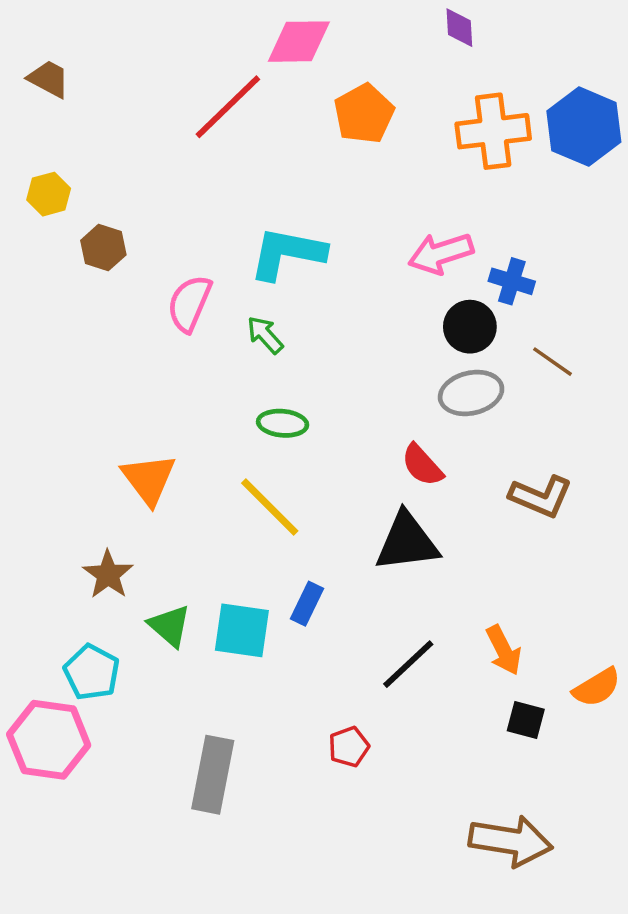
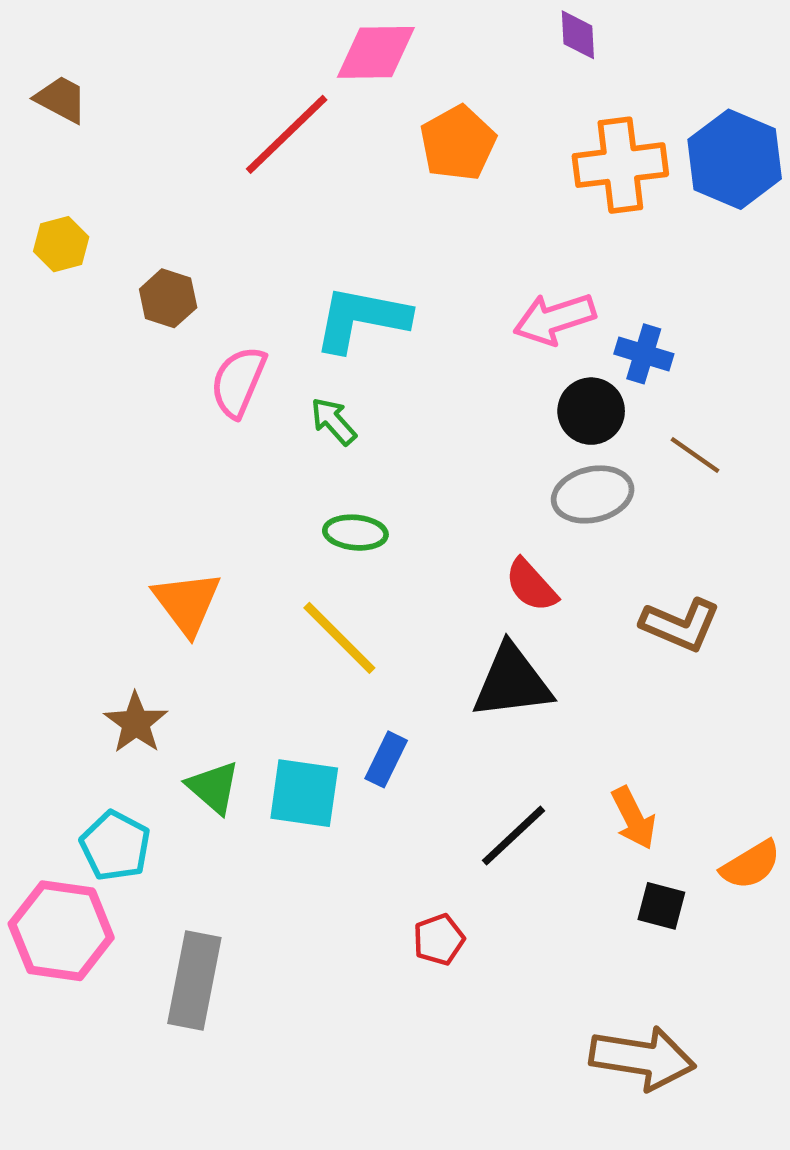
brown hexagon: (103, 248) -> (168, 298), moved
gray rectangle: (213, 775) -> (194, 981), moved

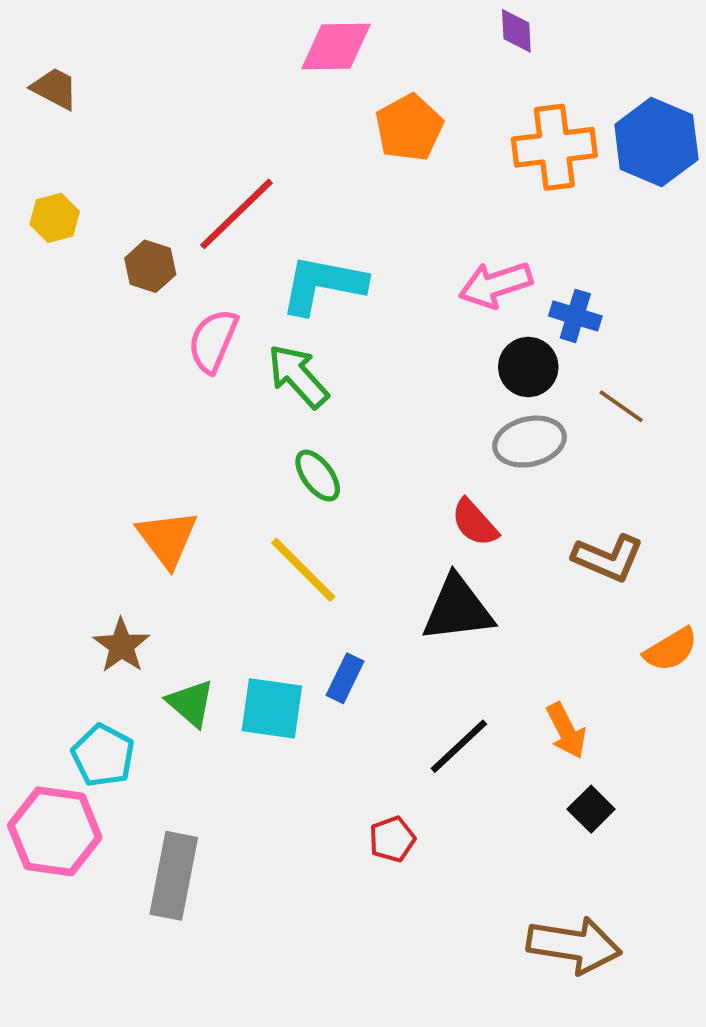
red line: (287, 134) -> (237, 214), moved
green arrow: (333, 421) -> (298, 376), size x1.5
green ellipse: (355, 533) -> (318, 476), turned 48
orange semicircle: (751, 865) -> (671, 650), moved
black square: (661, 906) -> (591, 809), turned 30

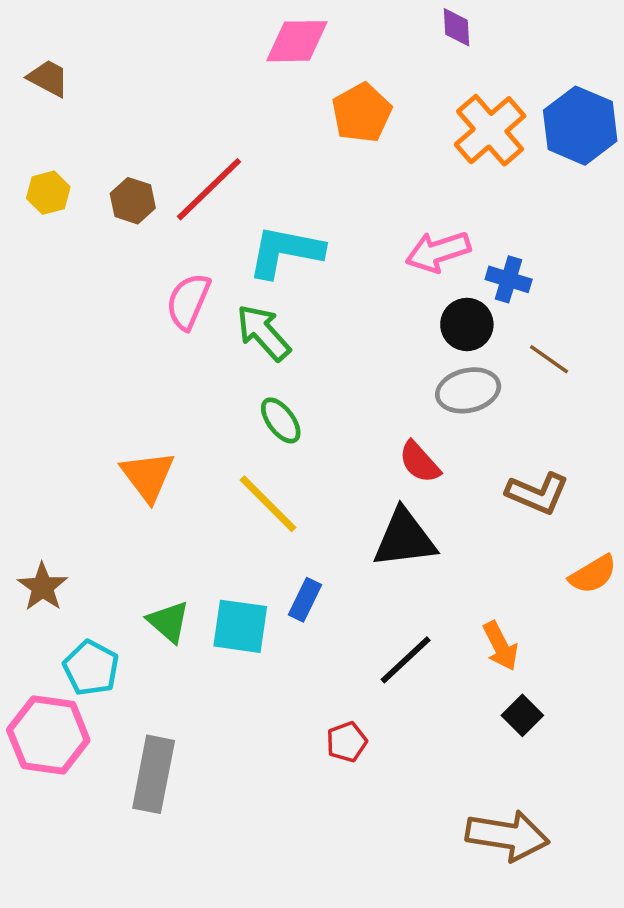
orange cross: (554, 147) -> (490, 130), turned -34
brown hexagon: (150, 266) -> (133, 201), moved
brown star: (121, 646) -> (43, 587), moved

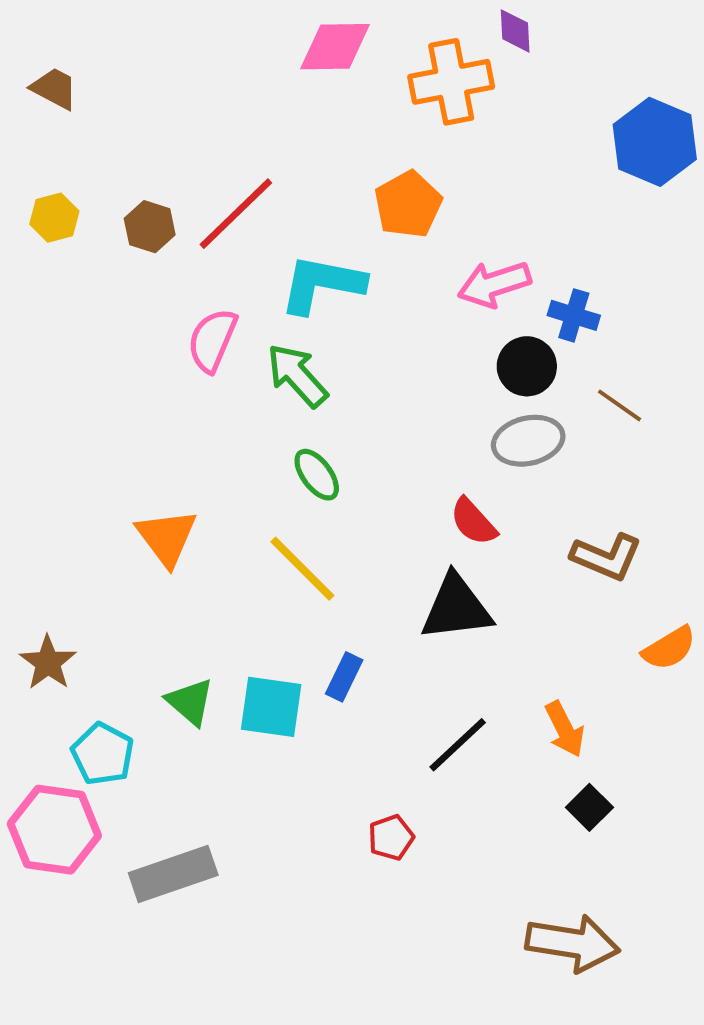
orange pentagon: (362, 113) -> (408, 204), moved
orange cross: (490, 130) -> (451, 82), moved, turned 30
gray rectangle: (154, 774) -> (173, 874), turned 60

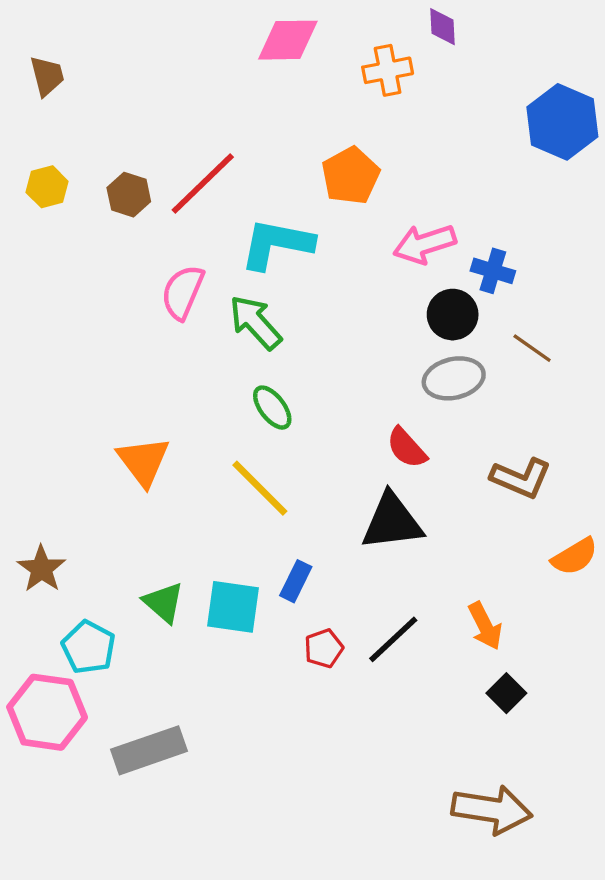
orange cross: (451, 82) -> (388, 70), size x0.7
brown trapezoid: (54, 88) -> (47, 76), turned 48
red pentagon: (391, 837) -> (324, 648), moved

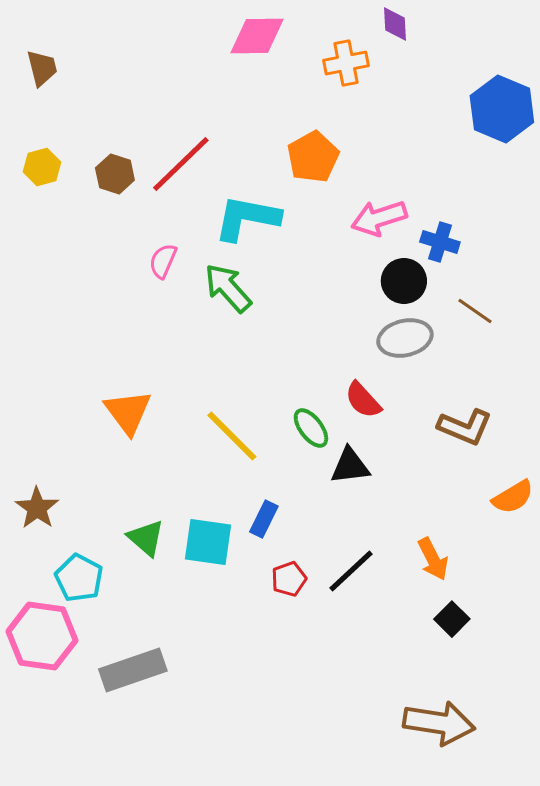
pink semicircle: (183, 292) -> (163, 261), size x0.7
green ellipse: (272, 408) -> (311, 428), moved
black triangle: (392, 522) -> (350, 466), size x0.7

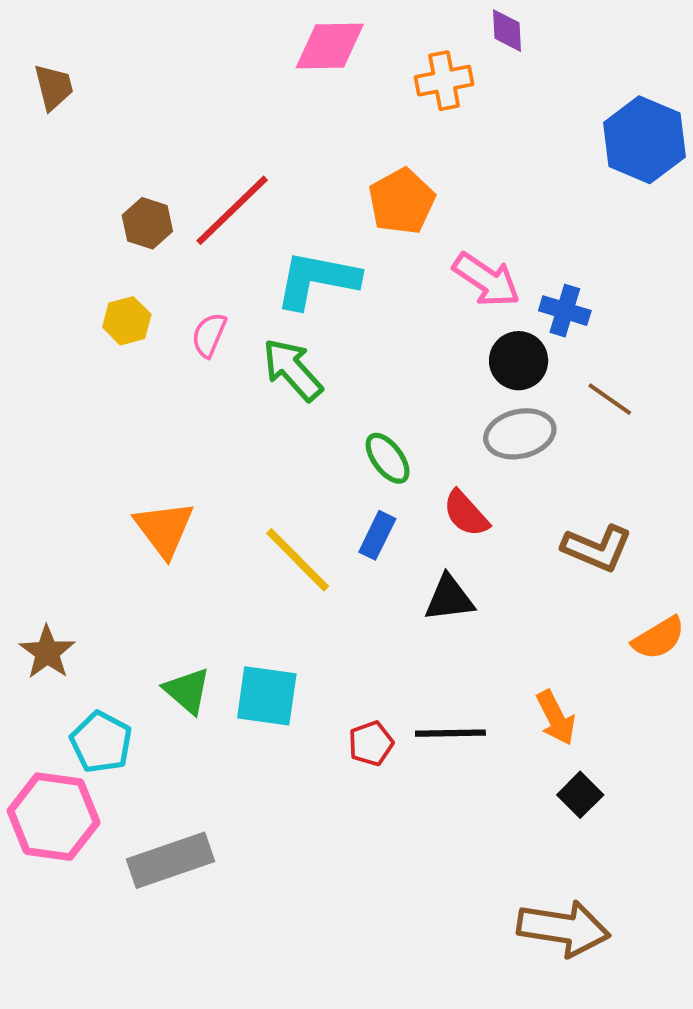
yellow hexagon: (42, 167) -> (127, 321), moved
pink arrow: (379, 218) -> (486, 280), turned -128
green ellipse: (311, 428) -> (388, 458), moved
blue rectangle: (264, 519) -> (377, 535), moved
black line: (351, 571) -> (450, 733), turned 42

